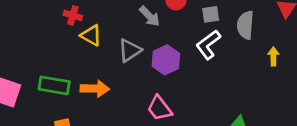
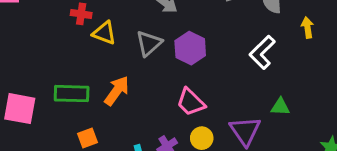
white L-shape: (208, 45) -> (262, 52), moved
orange arrow: (95, 89) -> (117, 91), turned -48

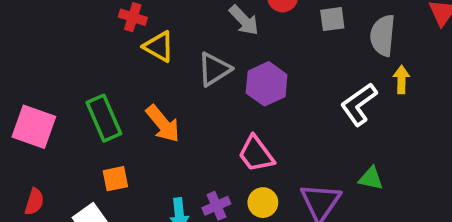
yellow arrow: (307, 28) -> (401, 80), moved
orange arrow: (117, 91) -> (163, 124), turned 96
green rectangle: (72, 94) -> (104, 118), turned 56

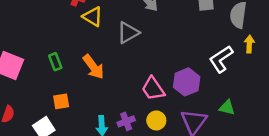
purple hexagon: (267, 84) -> (187, 82), moved
green rectangle: (104, 118) -> (55, 62), size x0.6

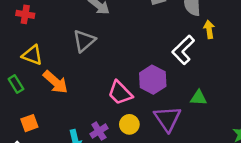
yellow triangle: (93, 17) -> (32, 55), moved

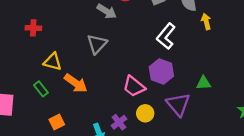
red cross: (25, 14) -> (33, 28), moved
white L-shape: (183, 50) -> (166, 36), moved

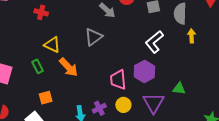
pink trapezoid: (134, 86) -> (118, 80), turned 35

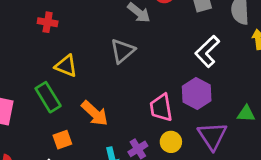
green rectangle: (38, 66) -> (48, 97), size x1.5
orange arrow: (69, 67) -> (95, 113), moved

